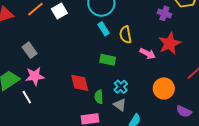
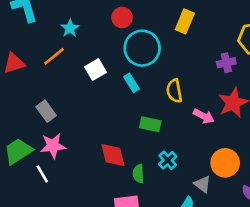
white square: (59, 11) -> (95, 70), moved
purple cross: (164, 13) -> (226, 63), turned -32
cyan rectangle: (103, 29) -> (132, 83), moved
gray triangle: (120, 105) -> (202, 184), moved

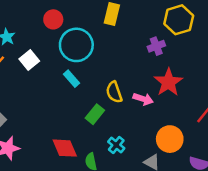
white square: (95, 70) -> (29, 60), moved
yellow semicircle: (174, 91) -> (114, 92), moved
green rectangle: (150, 124) -> (95, 114), turned -54

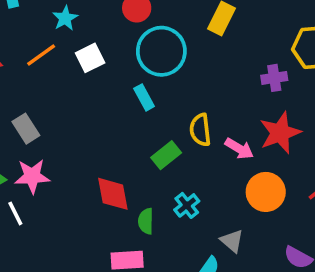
orange circle: (170, 139) -> (266, 192), moved

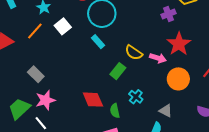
yellow semicircle: (200, 130) -> (134, 53), turned -36

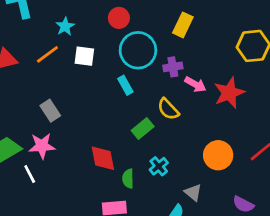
purple cross: (169, 14) -> (173, 67), moved
white square: (63, 26) -> (84, 56), turned 35
red star: (179, 44) -> (229, 93), moved
pink arrow: (158, 58) -> (195, 84), moved
gray rectangle: (36, 74) -> (50, 111), moved

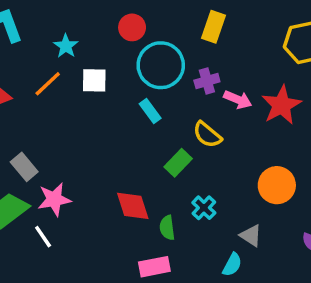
gray rectangle: (50, 111) -> (24, 167), moved

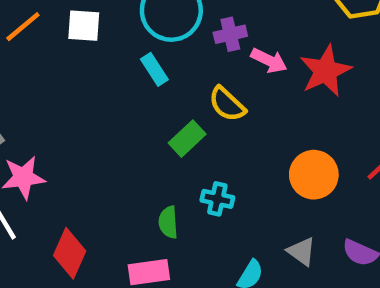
red diamond: (133, 206) -> (70, 253), moved, turned 39
cyan cross: (204, 208) -> (217, 199), turned -35
gray triangle: (251, 236) -> (302, 251), moved

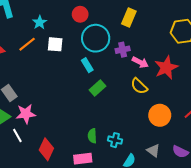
yellow semicircle: (227, 104) -> (139, 86), moved
green rectangle: (187, 139) -> (98, 88), moved
cyan cross: (217, 199) -> (115, 140), moved

